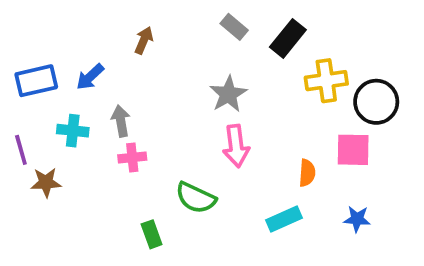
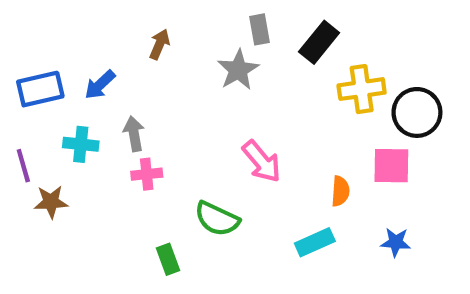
gray rectangle: (234, 27) -> (259, 29), turned 40
gray star: (228, 94) -> (238, 70), moved
pink arrow: (236, 146) -> (262, 161), turned -33

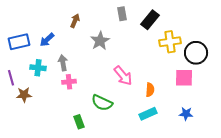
gray star: (238, 70) -> (100, 41), moved
orange semicircle: (340, 191) -> (150, 90), moved

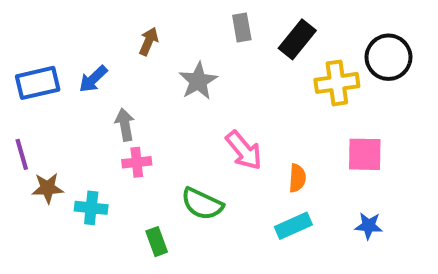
black circle: (196, 53) -> (388, 57), moved
cyan cross: (38, 68) -> (91, 208), moved

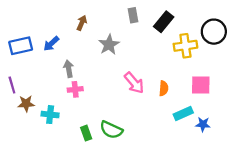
orange semicircle: (297, 178) -> (164, 88), moved
green semicircle: (202, 204) -> (111, 130), moved
cyan rectangle: (293, 226) -> (183, 113), moved

